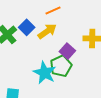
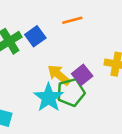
yellow arrow: (47, 31) -> (59, 75), moved, turned -114

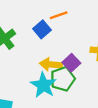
blue square: (35, 36) -> (42, 29), moved
yellow arrow: (59, 75) -> (51, 64), turned -30

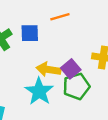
blue square: (42, 29) -> (30, 33), moved, turned 36
green pentagon: (63, 79) -> (76, 86), moved

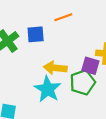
purple square: (71, 69) -> (90, 66), moved, turned -30

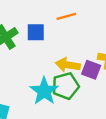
yellow arrow: (55, 68) -> (68, 65), moved
green pentagon: (83, 82) -> (66, 86), moved

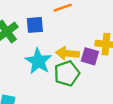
cyan star: (44, 91) -> (38, 61), moved

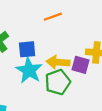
blue square: (35, 25) -> (27, 49), moved

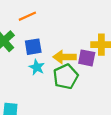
orange line: (53, 17) -> (27, 16), moved
cyan star: (29, 70) -> (37, 67), size x0.6

